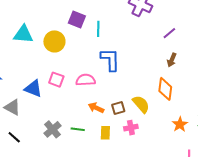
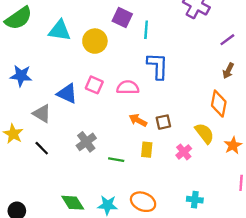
yellow semicircle: (141, 104) -> (204, 133), moved
pink cross: (131, 128) -> (184, 152), moved, turned -32
green line: (78, 129) -> (116, 160), moved

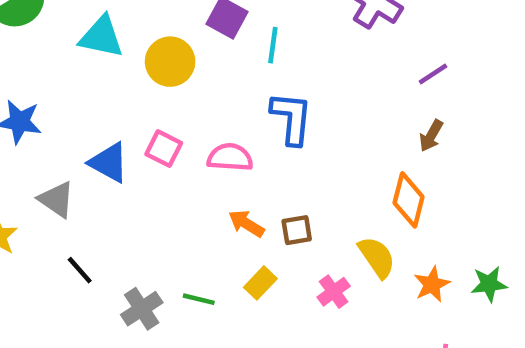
gray cross: (86, 142) -> (142, 309), moved
black line: (42, 148) -> (80, 270), moved
yellow rectangle: (147, 150) -> (260, 283), turned 35

